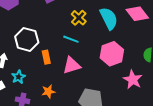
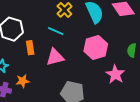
orange star: (48, 91) -> (23, 81), moved

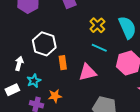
cyan line: (56, 31) -> (99, 48), moved

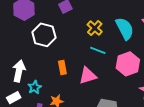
white hexagon: (44, 44) -> (44, 35), moved
white arrow: (19, 63) -> (19, 71), size x1.5

